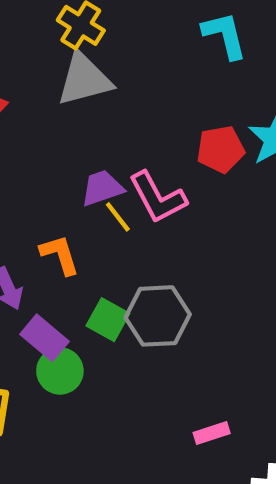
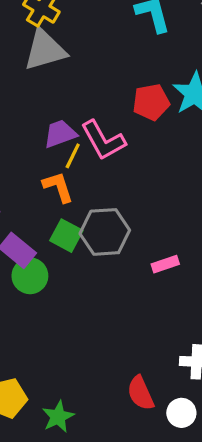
yellow line: (118, 217) -> (73, 156), turned 65
orange L-shape: (60, 255) -> (58, 187), moved
pink rectangle: (212, 433) -> (165, 264), moved

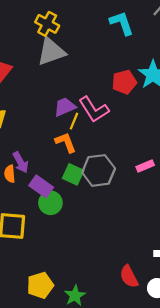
pink rectangle: (165, 264) -> (145, 166), moved

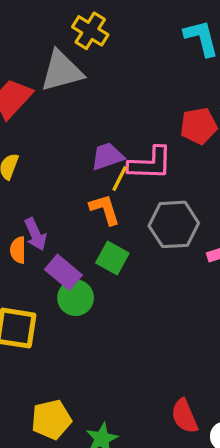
gray triangle: (51, 52) -> (62, 71), moved
pink L-shape: (94, 109) -> (150, 163), turned -60
gray hexagon: (99, 170) -> (174, 224), moved

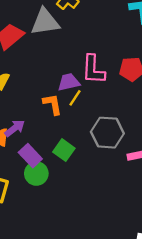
pink L-shape: (150, 163) -> (93, 69), moved, turned 84
orange L-shape: (105, 209) -> (53, 104), moved
purple arrow: (35, 234) -> (15, 128), turned -110

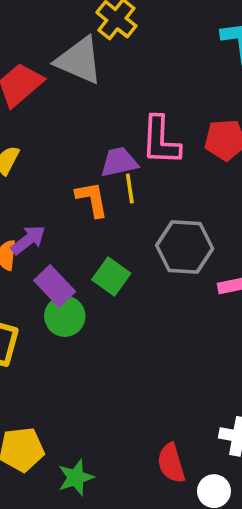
gray triangle: (45, 22) -> (79, 60), turned 32
yellow line: (75, 98) -> (130, 188), turned -42

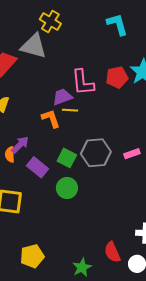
yellow line: (130, 188) -> (70, 110), turned -70
gray hexagon: (185, 247) -> (96, 153), moved
green circle: (65, 316) -> (67, 188), moved
green star: (76, 478) -> (82, 267), moved

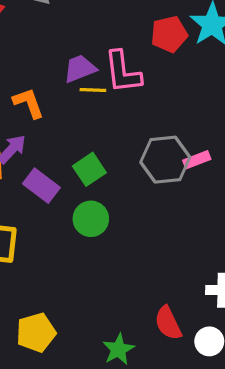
pink L-shape: (83, 82) -> (123, 72), moved
orange L-shape: (51, 119) -> (29, 103), moved
gray hexagon: (96, 153) -> (165, 160), moved
green square: (67, 158) -> (89, 169), turned 30

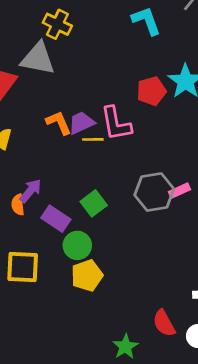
orange L-shape: (29, 103) -> (59, 123), moved
green circle: (91, 219) -> (77, 245), moved
yellow pentagon: (36, 333) -> (87, 275), moved

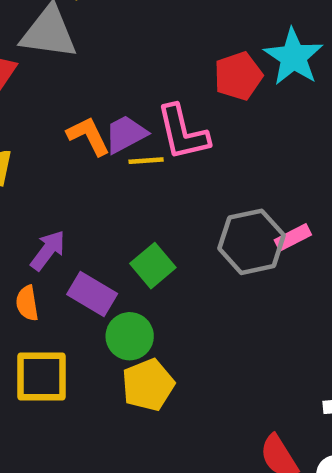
orange semicircle: (18, 205) -> (27, 303), moved

